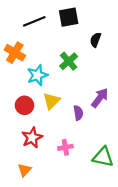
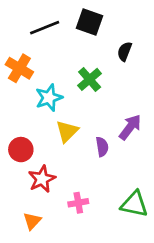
black square: (69, 17) -> (90, 22), turned 30
red circle: (25, 105) -> (21, 150), moved
pink cross: (65, 147) -> (78, 203), moved

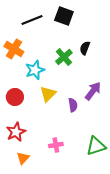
black semicircle: (125, 51) -> (85, 48), moved
red circle: (21, 150) -> (15, 97), moved
red star: (42, 179) -> (16, 132), moved
green triangle: (134, 204) -> (96, 146), turned -30

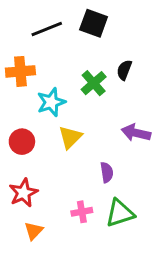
orange cross: (14, 49) -> (20, 71), turned -36
purple arrow: (93, 91) -> (136, 133), turned -114
purple semicircle: (73, 105) -> (107, 172), moved
green triangle: (96, 146) -> (120, 213), moved

